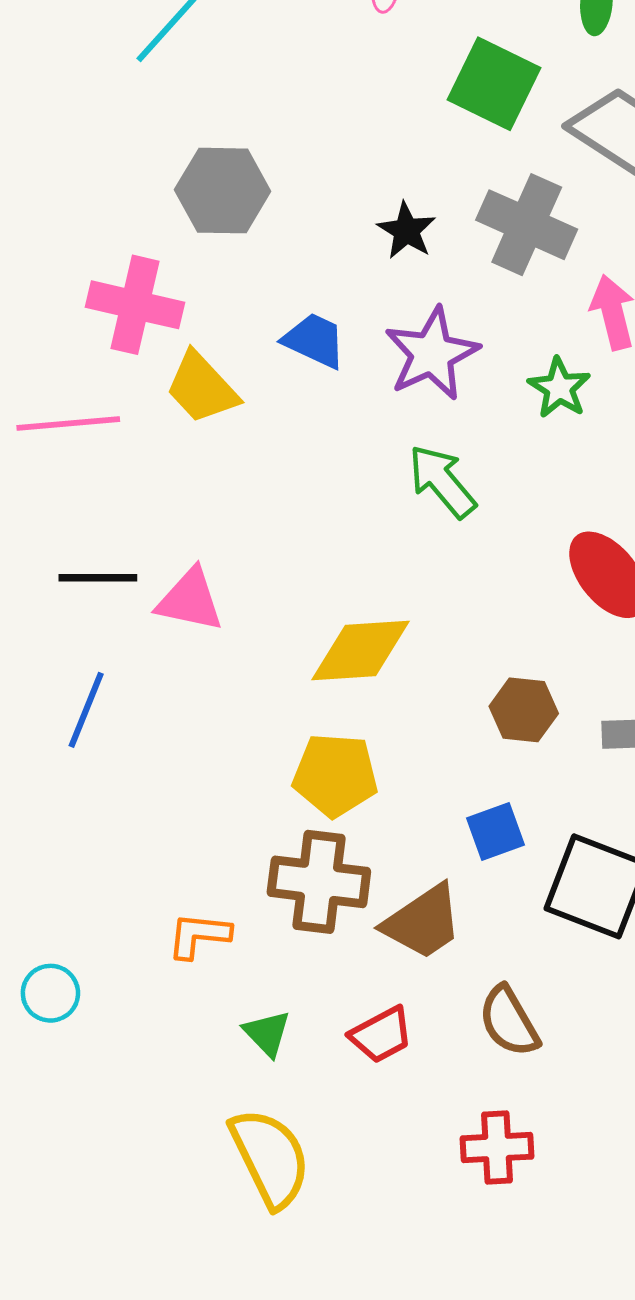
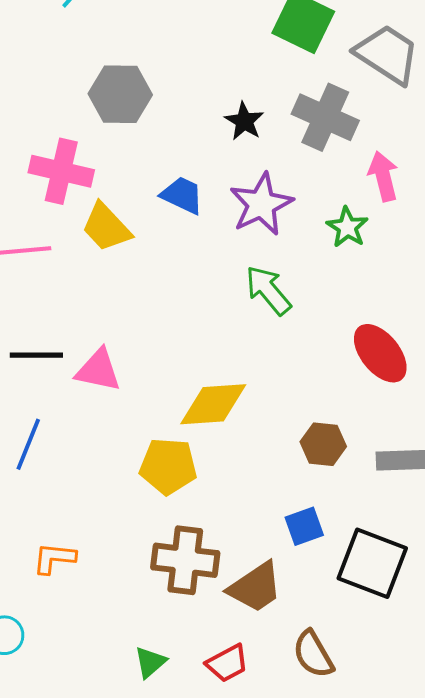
yellow pentagon: (335, 775) -> (168, 466), moved
orange L-shape: (199, 935) -> (54, 558), moved
green triangle: (267, 1033) -> (150, 662), turned 33

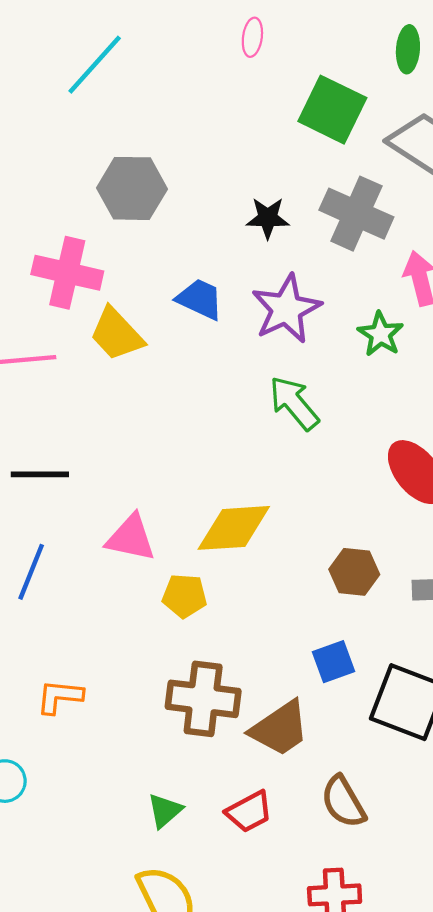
black star: (244, 121) -> (268, 218), turned -30
pink triangle: (98, 370) -> (131, 538), moved
yellow pentagon: (168, 466) -> (184, 596), size x0.7

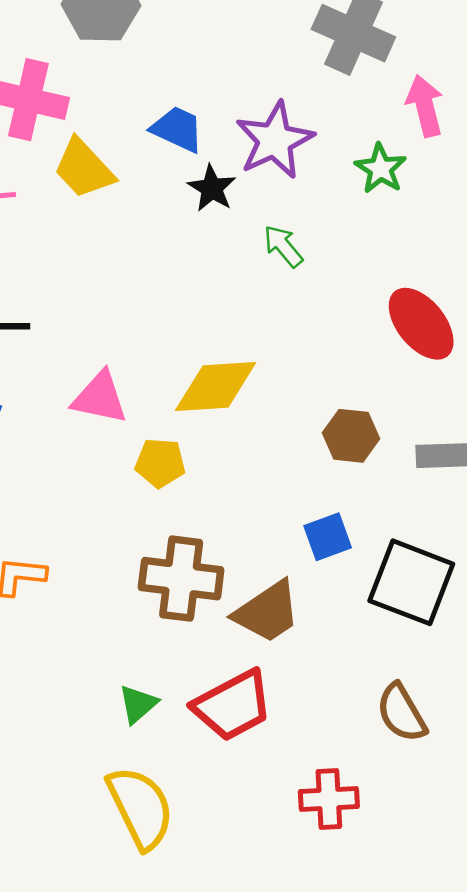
black star: (268, 218) -> (212, 188), moved, turned 30
green arrow: (294, 403) -> (283, 246), size x0.7
brown semicircle: (343, 802) -> (401, 713), moved
red trapezoid: (249, 812) -> (233, 705), size x1.5

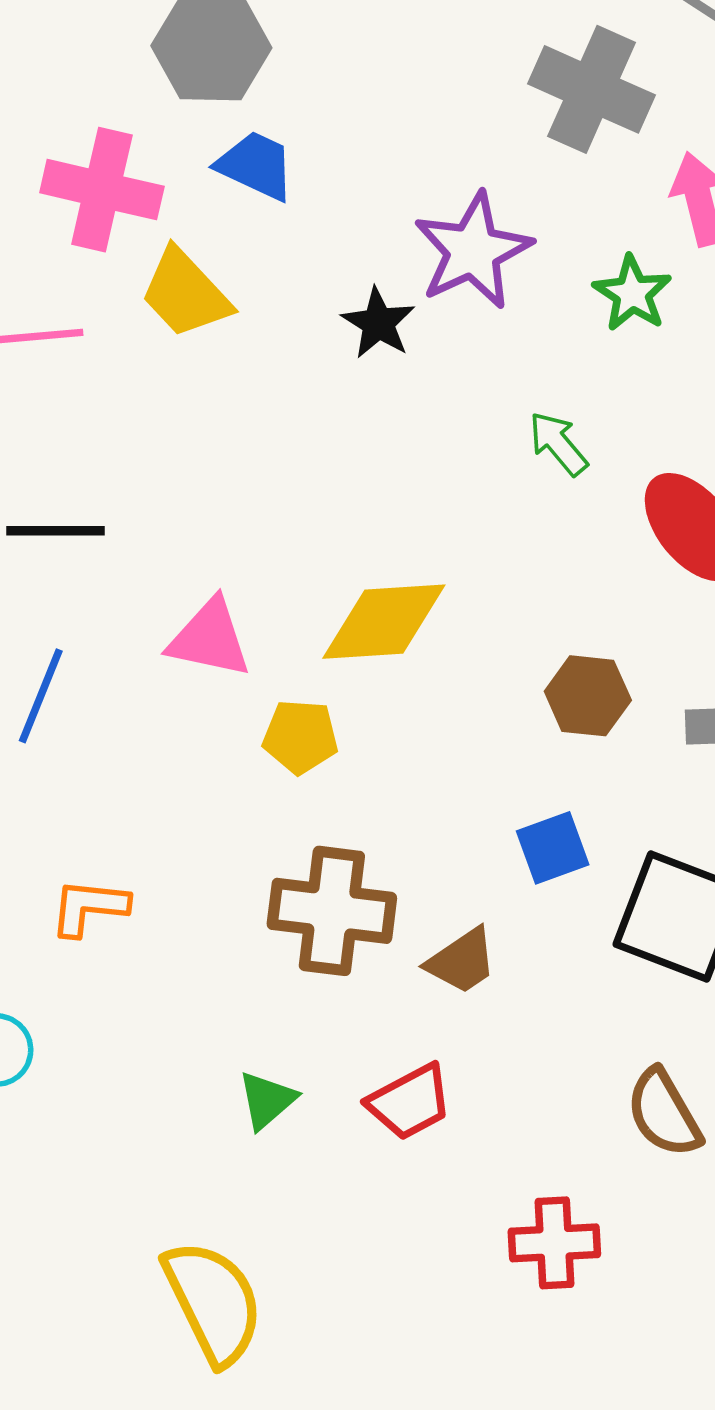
blue trapezoid: (177, 129) -> (256, 165), moved
green arrow: (283, 246) -> (558, 444), moved
brown trapezoid: (267, 612) -> (462, 961), size x0.7
red trapezoid: (233, 705) -> (410, 1102), size x0.7
yellow semicircle: (140, 808) -> (213, 1302), moved

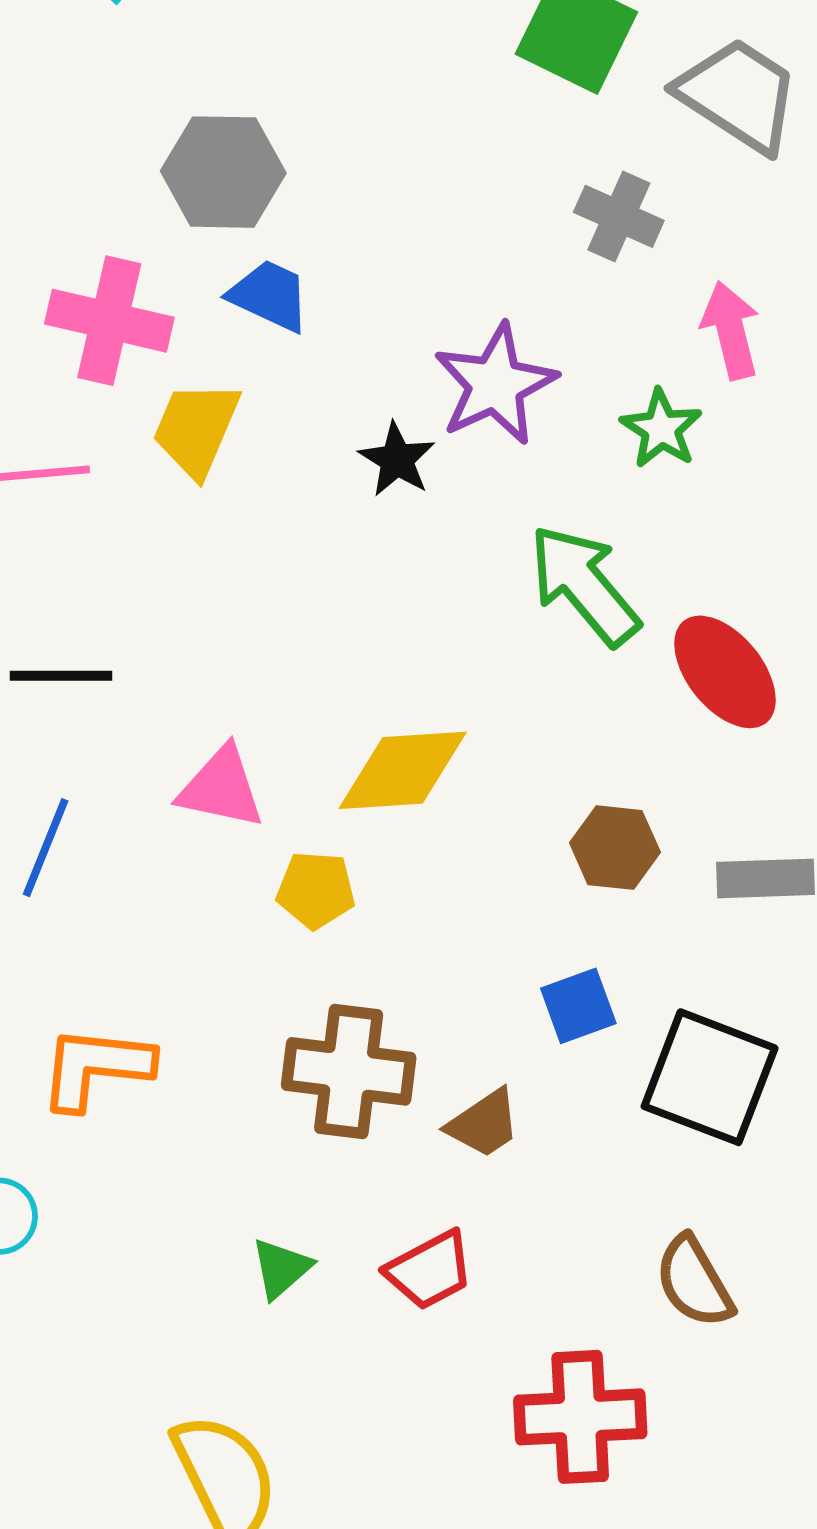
gray cross: (592, 89) -> (619, 216), size x0.7
yellow trapezoid: (185, 293) -> (196, 429), turned 66
green arrow: (558, 444) -> (584, 585), size x1.8
orange L-shape: (89, 907) -> (96, 1068), size x1.4
red cross: (554, 1243) -> (580, 1417), size x1.4

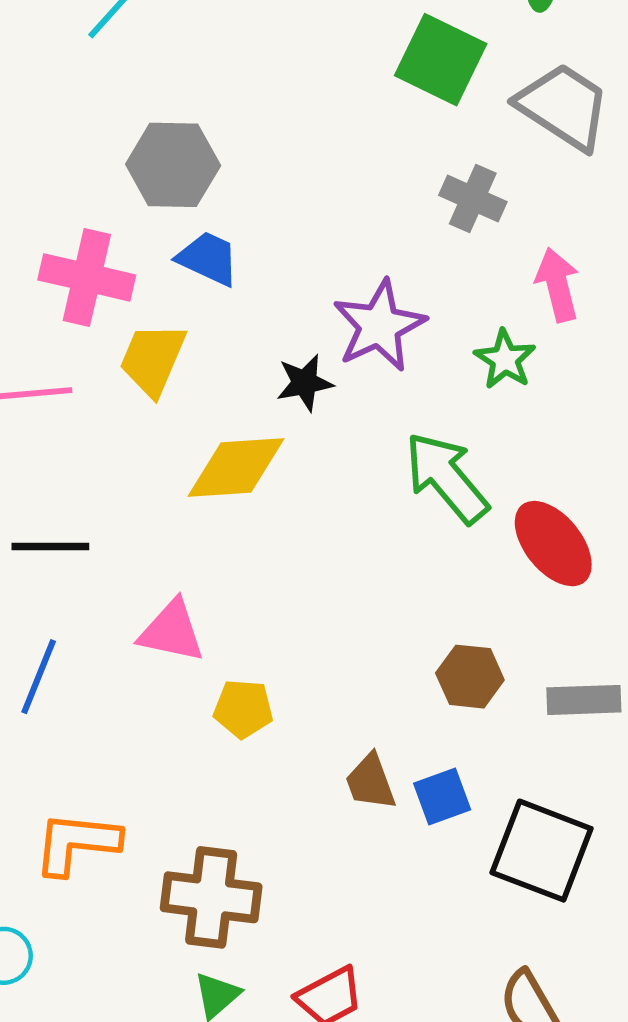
black star: (397, 460) -> (305, 383), turned 30
yellow diamond: (403, 770) -> (236, 468), moved
brown cross: (349, 1071) -> (211, 897), moved
brown trapezoid: (484, 1124) -> (370, 782), moved, turned 104

